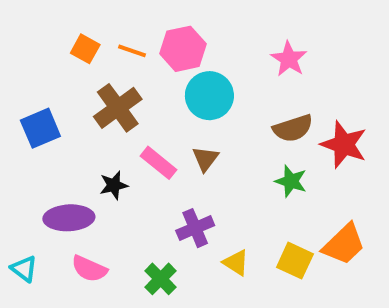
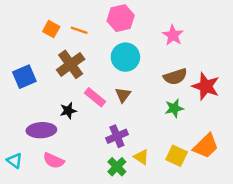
pink hexagon: (183, 49) -> (121, 18), moved
green star: (291, 181) -> (174, 108), turned -30
green cross: (161, 279) -> (117, 167), moved

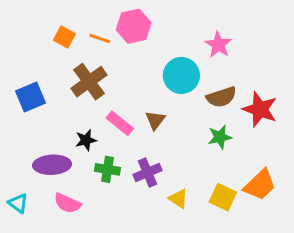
pink hexagon: (121, 18) -> (134, 26), moved
cyan circle: (125, 57) -> (181, 75), moved
green cross: (117, 167) -> (107, 169), moved, turned -36

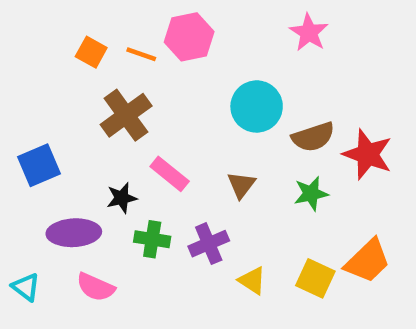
pink star: (218, 45) -> (309, 32), moved
blue square: (30, 97) -> (39, 165), moved
brown triangle: (155, 120) -> (241, 185), moved

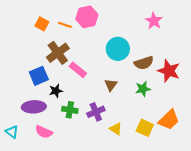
pink star: (309, 32) -> (154, 21), moved
blue square: (39, 165) -> (39, 76), moved
pink rectangle: (170, 174) -> (78, 70), moved

